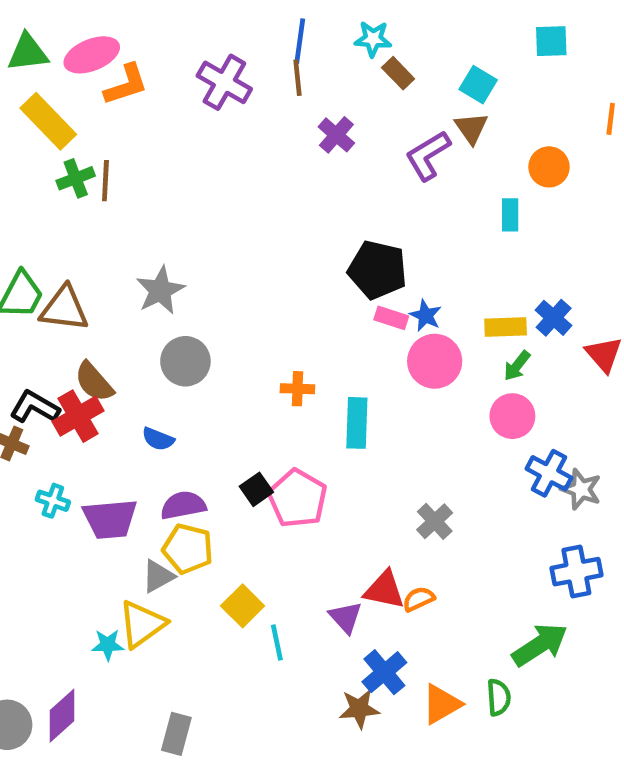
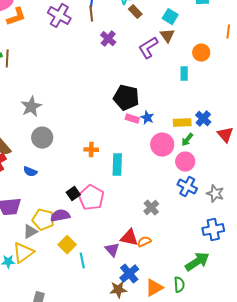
pink circle: (435, 361) -> (162, 145), moved
blue cross: (549, 473) -> (187, 187), moved
purple semicircle: (183, 505) -> (60, 216), moved

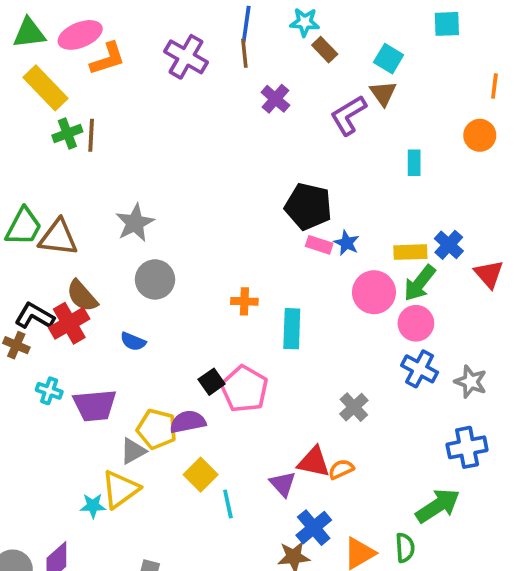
orange circle: (201, 53) -> (480, 135), moved
green arrow: (187, 140) -> (420, 283), size x1.5

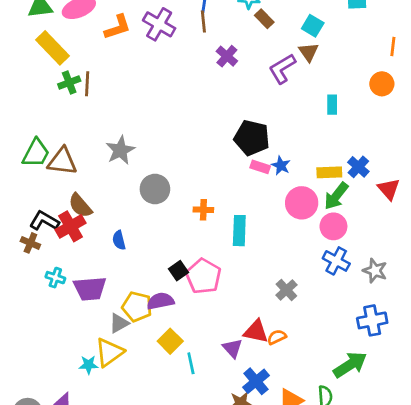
orange L-shape: (108, 59) -> (118, 27), moved
gray circle: (155, 279) -> (155, 189), moved
blue semicircle: (133, 342) -> (119, 240), turned 54

